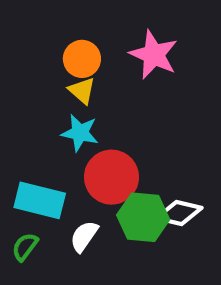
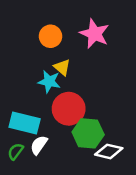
yellow triangle: (82, 91) -> (62, 67), moved
white diamond: (179, 213) -> (109, 151), moved
white semicircle: (84, 236) -> (39, 145), moved

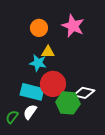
yellow triangle: (62, 67) -> (48, 52), turned -40
cyan rectangle: (25, 123) -> (32, 92), moved
white diamond: (109, 151) -> (84, 93), moved

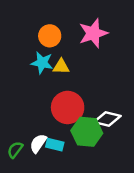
pink star: (73, 26) -> (93, 33), turned 30
cyan star: (38, 63) -> (42, 63), moved
cyan rectangle: (32, 92) -> (55, 145), moved, size x0.6

